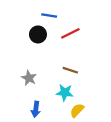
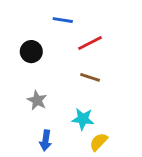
black circle: (38, 34) -> (31, 52), moved
brown line: (70, 70) -> (90, 77), moved

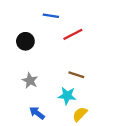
brown line: (90, 77) -> (76, 75), moved
blue arrow: (46, 140) -> (37, 113), turned 119

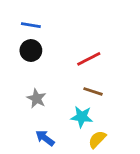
blue line: (51, 16) -> (31, 25), moved
red line: (73, 34) -> (89, 59), moved

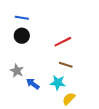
gray star: (37, 98) -> (17, 71), moved
blue arrow: (45, 138) -> (33, 84), moved

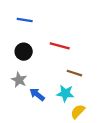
black circle: (22, 36) -> (24, 52), moved
red line: (63, 42) -> (60, 46), moved, turned 42

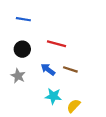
cyan star: (65, 93) -> (53, 96), moved
blue arrow: (37, 94) -> (48, 69), moved

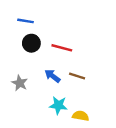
black circle: (22, 49) -> (31, 43), moved
yellow semicircle: (74, 106) -> (81, 116), turned 56

